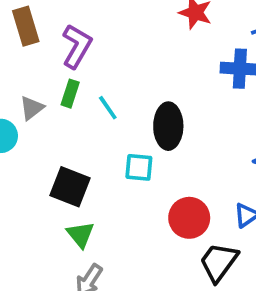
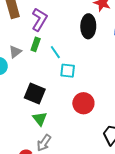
black ellipse: (168, 126) -> (88, 26), moved
cyan square: (139, 167) -> (68, 71), moved
red circle: (189, 218) -> (83, 103), moved

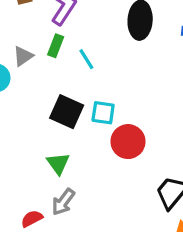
cyan square: (68, 71) -> (103, 113), moved
black square: (35, 93) -> (67, 112), moved

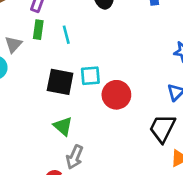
cyan line: (86, 59) -> (66, 35), turned 30

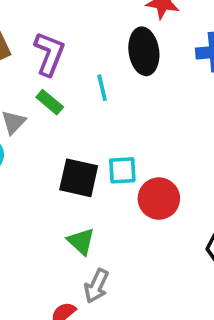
green rectangle: (38, 30) -> (50, 102), turned -60
cyan line: (66, 35) -> (102, 88), moved

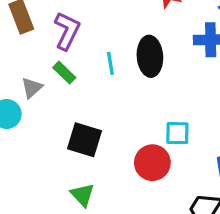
black ellipse: (144, 51) -> (150, 56), moved
cyan square: (122, 170) -> (177, 133), moved

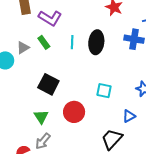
purple L-shape: (67, 31) -> (50, 18), turned 85
red circle: (152, 163) -> (74, 112), moved

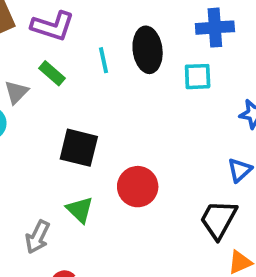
cyan square: (104, 91) -> (198, 77), moved
gray arrow: (43, 141) -> (37, 237), moved

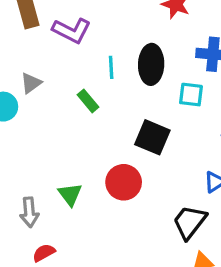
green rectangle: (52, 73) -> (88, 101), moved
black square: (79, 148) -> (152, 137), moved
gray arrow: (37, 237) -> (29, 212), turned -40

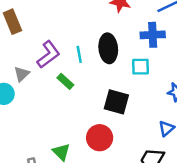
purple L-shape: (72, 31) -> (48, 54), moved, turned -56

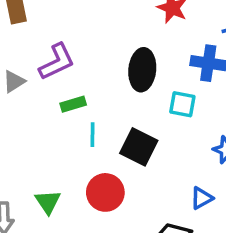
cyan line: (79, 54) -> (93, 135), moved
green rectangle: (65, 81) -> (73, 104), turned -70

